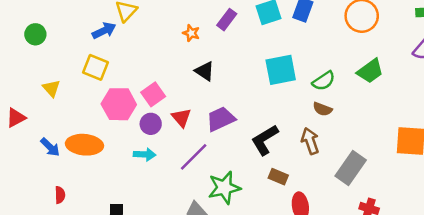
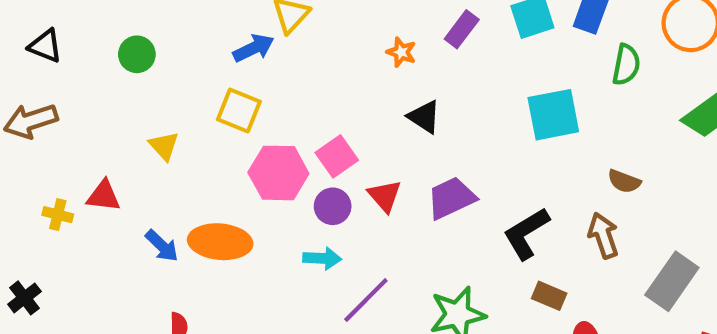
green semicircle: (324, 81) -> (626, 65), moved, turned -45
red triangle: (16, 118) -> (104, 196), turned 35
purple line: (194, 157) -> (366, 300), moved

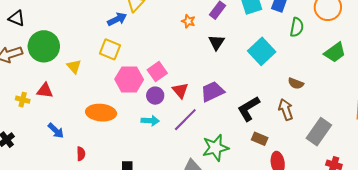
green circle: (137, 54) -> (44, 46), moved, size x1.8
cyan square: (553, 115) -> (262, 51), turned -32
black triangle: (424, 117) -> (216, 42), moved, turned 30
blue arrow: (162, 246) -> (56, 131), moved
purple line: (366, 300) -> (185, 120), moved

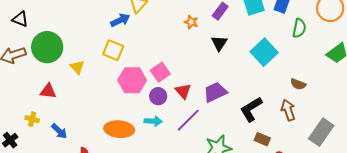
yellow cross: (23, 100) -> (32, 119), moved
orange ellipse: (101, 113) -> (119, 129), moved

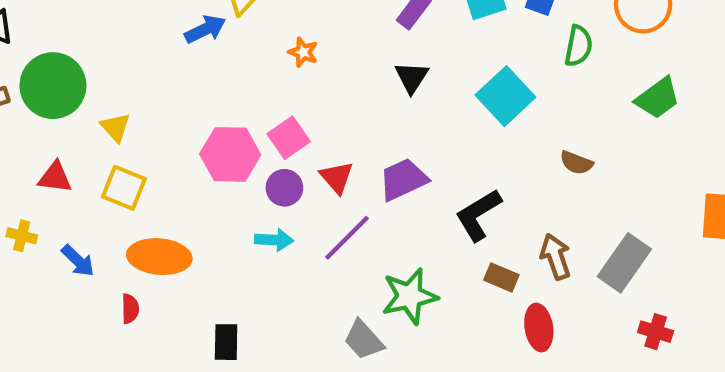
orange star: (191, 22) -> (303, 52), moved
yellow square: (113, 50) -> (124, 188), moved
brown arrow: (288, 110) -> (556, 257), moved
orange ellipse: (119, 129) -> (159, 257), moved

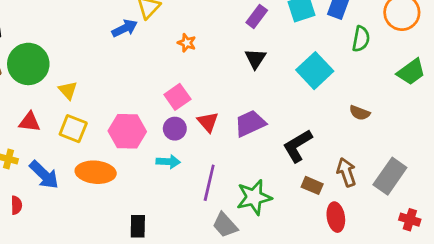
pink hexagon: (230, 154) -> (127, 131), moved
purple line: (347, 238) -> (209, 183), moved, turned -32
blue arrow: (78, 261) -> (44, 175), size x1.4
red semicircle: (130, 309) -> (16, 205), moved

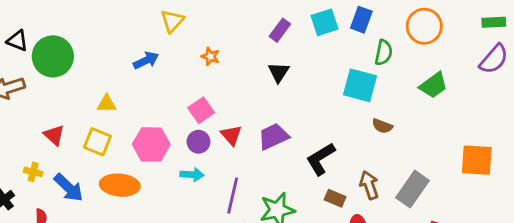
blue arrow: (125, 28) -> (146, 60), moved
green circle: (28, 64) -> (53, 56), moved
cyan square: (315, 71) -> (360, 85), moved, turned -32
yellow triangle: (68, 90) -> (107, 104), moved, turned -48
red triangle: (30, 122) -> (54, 135), turned 35

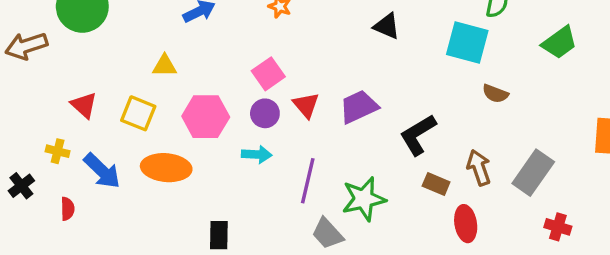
black triangle: (279, 72) -> (387, 26), moved, turned -40
yellow triangle: (107, 104) -> (165, 66), moved

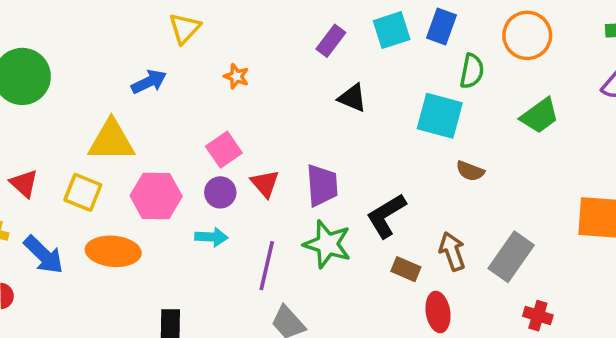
yellow triangle: (165, 66) -> (111, 141), size x1.8
purple trapezoid: (359, 107) -> (322, 185), turned 111
green star: (364, 199) -> (327, 244), moved, turned 30

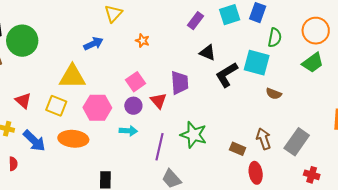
orange circle: (527, 35) -> (316, 31), moved
purple trapezoid: (322, 185) -> (179, 83), moved
black L-shape: (386, 216) -> (227, 75), moved

